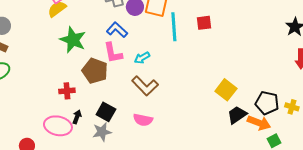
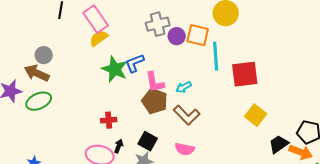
red square: (204, 23) -> (245, 74), moved, size x1.8
blue L-shape: (117, 30) -> (135, 63), moved, turned -65
brown pentagon: (95, 71) -> (155, 101), moved
yellow square: (226, 90) -> (256, 115), moved

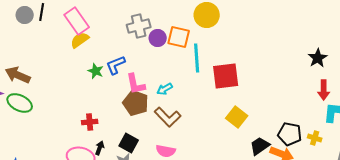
gray circle: (44, 55) -> (25, 15), moved
green star: (115, 69) -> (96, 71), size x0.6
green ellipse: (39, 101) -> (20, 103), turned 50

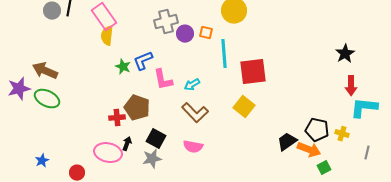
orange square: (179, 37) -> (206, 33), size x0.6
yellow semicircle: (80, 40) -> (107, 36), turned -48
brown pentagon: (136, 103) -> (137, 108), moved
yellow square: (237, 117) -> (244, 107), moved

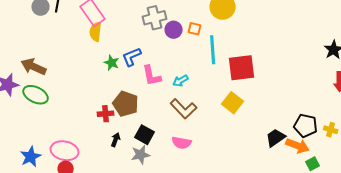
pink ellipse: (108, 153) -> (65, 151), moved
blue star: (42, 161) -> (31, 157), size x1.5

